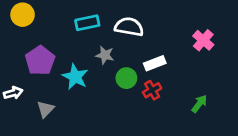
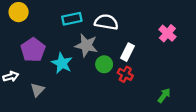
gray star: (105, 55) -> (86, 45), size x1.5
white rectangle: (155, 63) -> (127, 52), turned -42
red cross: (152, 90) -> (125, 74), turned -32
green arrow: (199, 104) -> (164, 95), moved

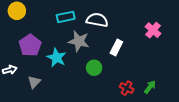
green circle: (104, 64) -> (94, 68), moved
red cross: (125, 74) -> (127, 88), moved

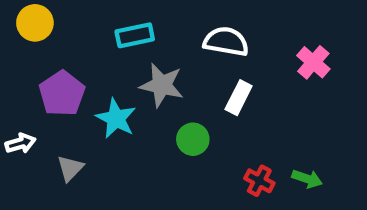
white semicircle: (97, 20) -> (226, 42), moved
green arrow: (150, 87) -> (307, 179), turned 72

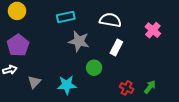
purple pentagon: (62, 93) -> (18, 45), moved
cyan star: (116, 118) -> (67, 85), moved, turned -30
green arrow: (307, 179) -> (150, 87), turned -72

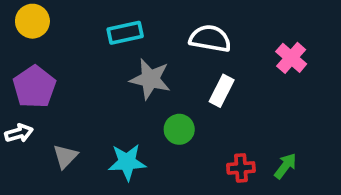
red cross: (127, 88) -> (241, 168), turned -32

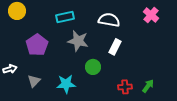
pink cross: (291, 58) -> (151, 15), moved
purple pentagon: (34, 87) -> (37, 45), moved

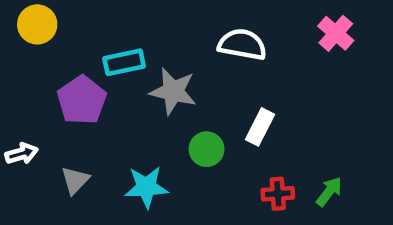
cyan rectangle: (65, 17) -> (124, 62), moved
white rectangle: (115, 47) -> (260, 127), moved

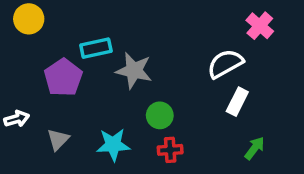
white semicircle: (242, 44) -> (225, 64), moved, turned -39
white rectangle: (260, 127) -> (237, 102), moved
red cross: (278, 194) -> (170, 150), moved

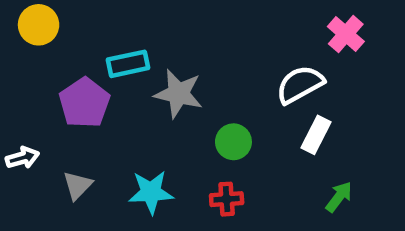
green circle: (160, 115) -> (233, 142), moved

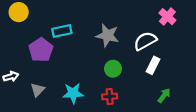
gray star: (178, 94) -> (107, 35), moved

